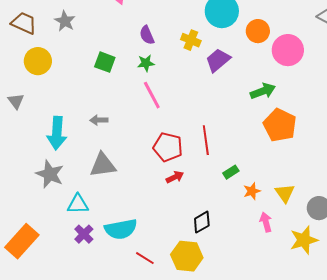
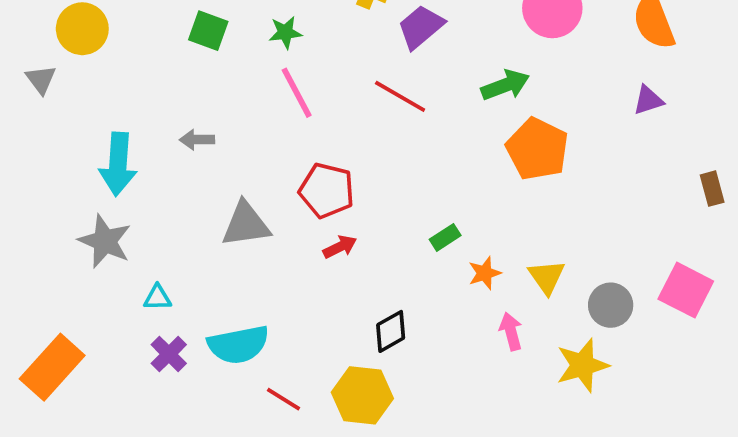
gray triangle: (16, 101) -> (41, 79), moved
red line: (206, 140) -> (400, 96), moved, turned -52
gray triangle: (103, 165) -> (246, 224), moved
cyan triangle: (78, 204) -> (157, 298), size x0.7

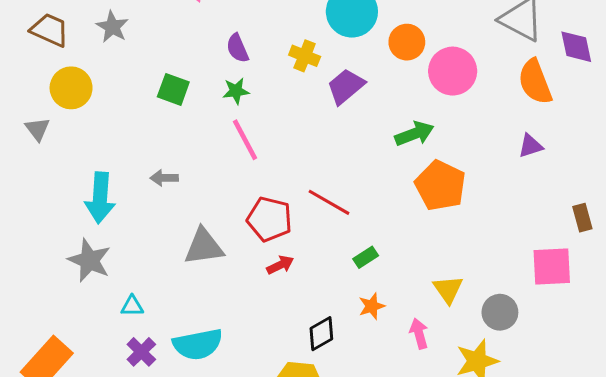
red line: (400, 96) -> (329, 202), moved
orange star: (485, 273) -> (372, 306), moved
pink square: (686, 290) -> (552, 266), moved, turned -30

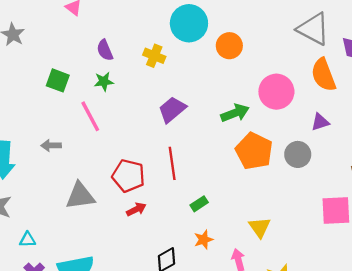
pink circle: (453, 71) -> (276, 92), moved
purple trapezoid: (346, 86) -> (172, 110), moved
pink line: (245, 140) -> (90, 116), moved
red line: (329, 202) -> (172, 163), turned 52
gray circle: (500, 312) -> (298, 154), moved

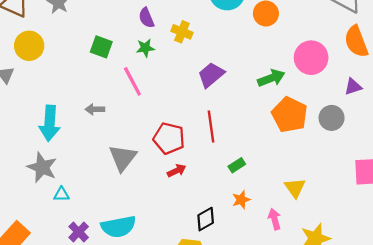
yellow cross: (154, 56) -> (182, 32), moved
gray triangle: (80, 196) -> (123, 158), turned -44
cyan triangle: (28, 240) -> (61, 194), moved

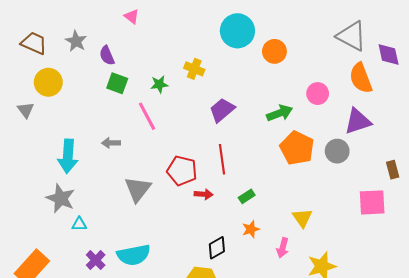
purple semicircle: (146, 18) -> (107, 56), moved
pink circle: (311, 58) -> (318, 94), size x0.7
purple triangle: (353, 87) -> (358, 121), size x1.6
red arrow: (177, 171) -> (204, 194), moved, turned 30
pink arrow: (275, 219) -> (283, 248), turned -150

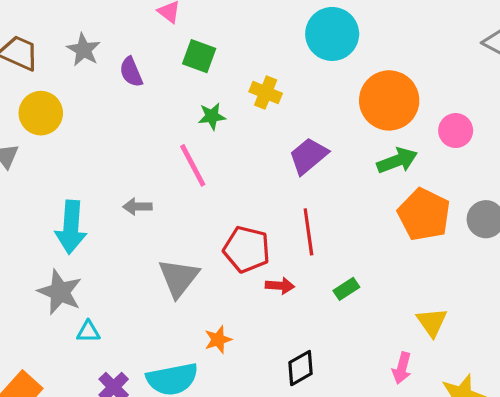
orange circle: (274, 51) -> (389, 100), moved, size x1.6
green square: (117, 83) -> (199, 56), moved
orange star: (251, 229) -> (218, 340), moved

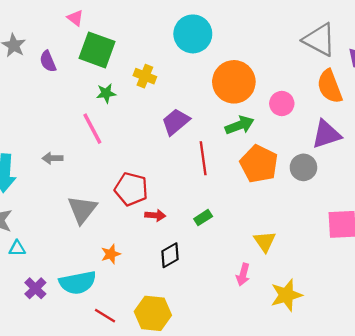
green square: (199, 56) -> (97, 50), size x1.5
red line: (308, 232) -> (203, 158), moved
black diamond: (300, 368) -> (170, 255), moved

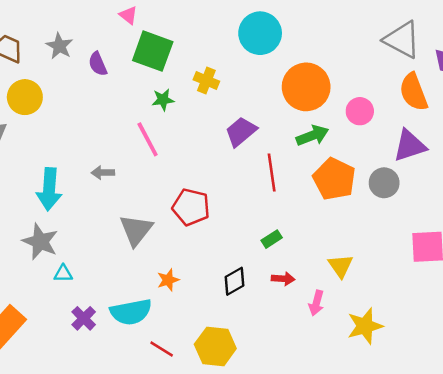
red arrow: (155, 215) -> (283, 279), moved

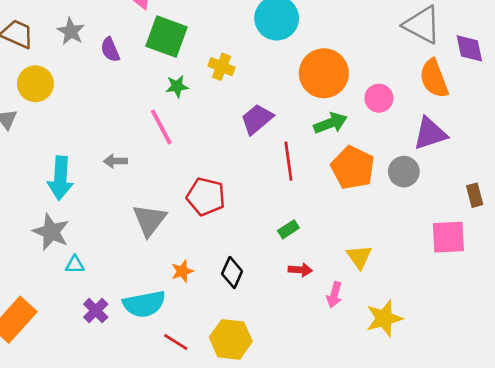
black diamond: (235, 281) -> (232, 273), moved, turned -36

